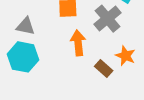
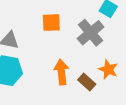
orange arrow: (78, 43) -> (61, 72), moved

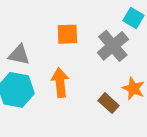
orange arrow: (61, 72) -> (60, 83), moved

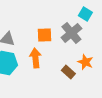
orange square: (67, 34) -> (44, 35), moved

